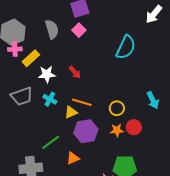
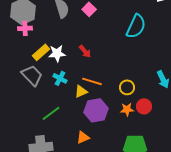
yellow rectangle: (31, 58) -> (41, 52), moved
gray trapezoid: (22, 96) -> (32, 75), turned -115
green line: (51, 142) -> (51, 113), moved

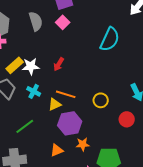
red arrow: (85, 51) -> (59, 64), turned 72
red circle: (144, 106) -> (127, 119), moved
orange star: (127, 109) -> (83, 144), moved

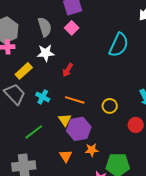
white star: (31, 66) -> (46, 53), moved
yellow triangle: (55, 104) -> (65, 120), moved, turned -40
orange triangle: (57, 150) -> (66, 156), turned -40

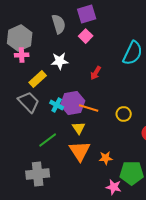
gray semicircle: (45, 27) -> (59, 24), moved
red arrow: (68, 70) -> (96, 73), moved
purple hexagon: (79, 129) -> (73, 103), moved
orange triangle: (66, 156) -> (80, 151), moved, size x1.6

